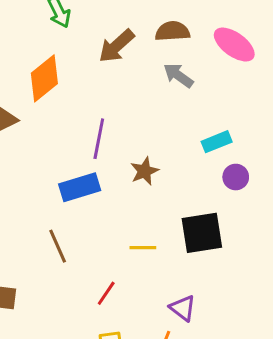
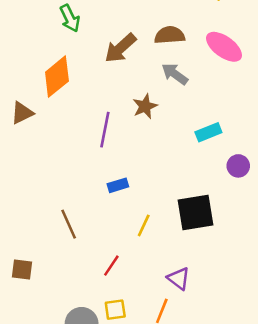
brown star: (144, 171) -> (145, 106), moved
purple circle: (236, 177) -> (238, 166), moved
blue rectangle: (80, 187) -> (118, 185), moved, size x0.6
yellow line: (143, 248) -> (144, 225), turned -65

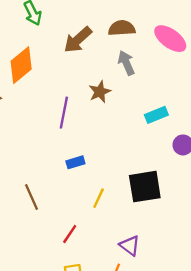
gray arrow: (175, 74) -> (126, 63), turned 30

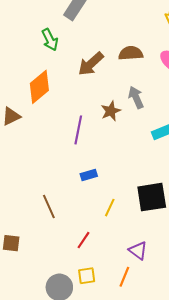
gray arrow: (126, 63) -> (136, 97), moved

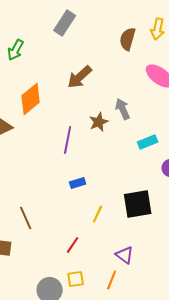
green arrow: (50, 40) -> (16, 50), moved, turned 55
brown semicircle: (131, 53) -> (128, 39), moved, turned -70
brown line: (49, 206) -> (26, 218), moved

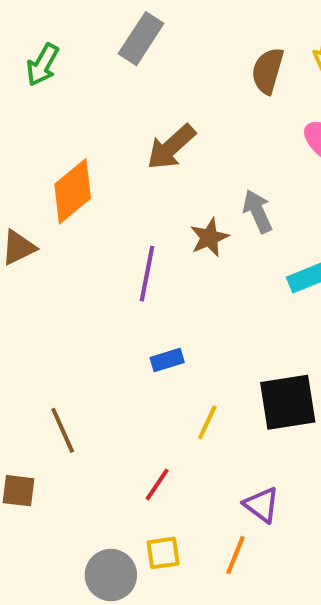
green arrow: (16, 50) -> (43, 65), moved

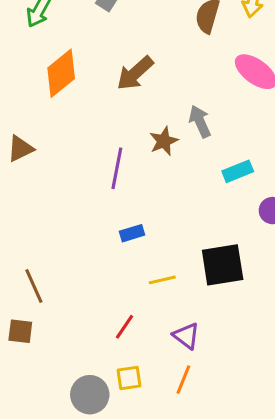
orange diamond: (73, 191) -> (61, 73), moved
yellow line: (207, 422) -> (162, 280), turned 52
brown line: (63, 430) -> (34, 286), moved
purple triangle: (262, 505) -> (186, 336), moved

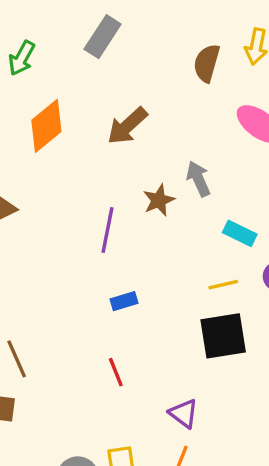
cyan rectangle: (238, 171) -> (240, 233), turned 48
yellow line: (162, 280) -> (223, 285), moved
red line: (124, 327) -> (116, 372), moved, turned -56

